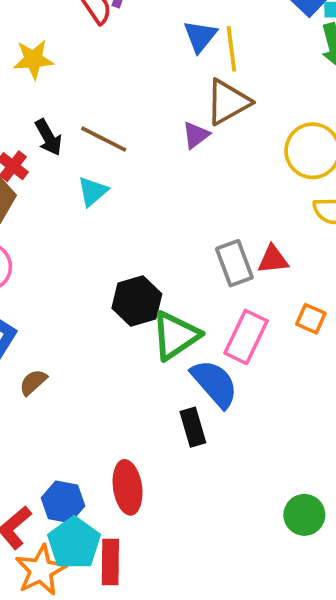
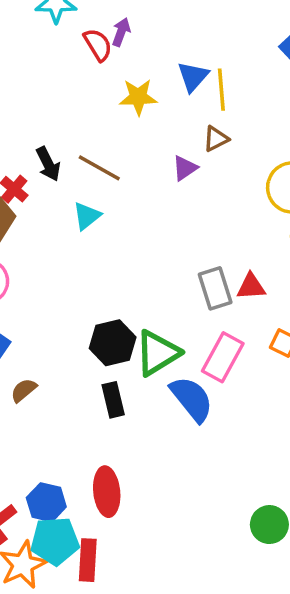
yellow star: (33, 59) -> (138, 97), moved
brown triangle: (228, 102) -> (216, 139), size x0.6
black hexagon: (137, 301) -> (113, 343), moved
black rectangle: (193, 427) -> (113, 400), moved
cyan pentagon: (74, 543) -> (55, 541), turned 30

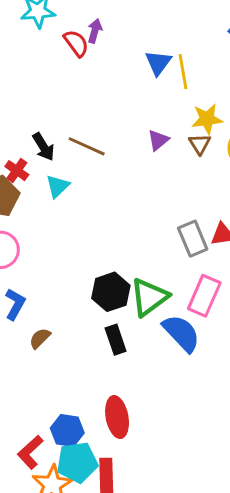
yellow star: (138, 97) -> (207, 119), moved
brown triangle: (216, 139) -> (200, 144), moved, turned -30
cyan triangle: (87, 216) -> (58, 186), moved

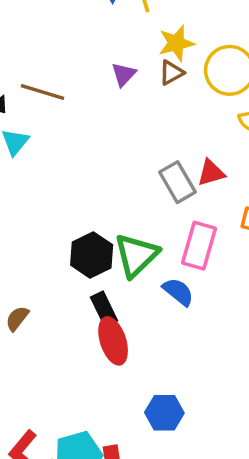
brown triangle: (200, 144) -> (172, 73), turned 40
blue semicircle: (181, 333) -> (178, 292), size x0.7
red ellipse: (117, 417) -> (113, 341), moved
blue hexagon: (67, 431) -> (164, 413), moved

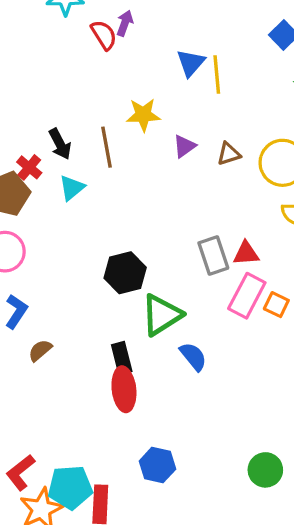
yellow star: (176, 43) -> (143, 115), moved
brown line: (43, 92) -> (106, 147), turned 51
pink rectangle: (199, 246) -> (247, 296), moved
black hexagon: (92, 255) -> (125, 273), moved

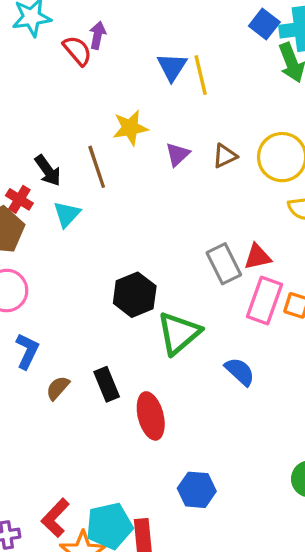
blue semicircle: (193, 356) -> (240, 372), moved
black rectangle: (122, 358) -> (107, 384), moved

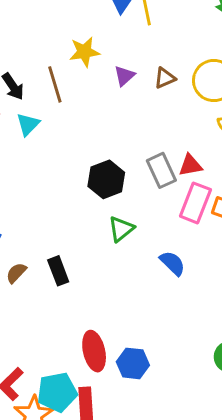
black hexagon: (135, 295) -> (106, 179), moved
green triangle: (179, 333) -> (121, 229), size x0.7
red ellipse: (151, 416) -> (94, 351), moved

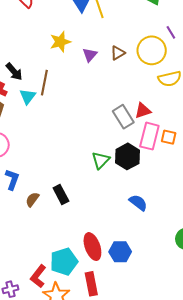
brown line: (55, 84) -> (44, 83), moved, turned 35
black hexagon: (106, 179) -> (127, 156), moved
blue semicircle: (172, 263) -> (138, 203), moved
cyan pentagon: (57, 392) -> (64, 262), moved

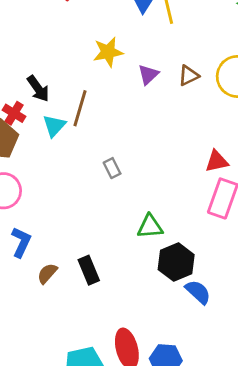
gray rectangle: (123, 117) -> (112, 168), moved, size x0.6
black hexagon: (127, 156) -> (176, 262), moved
green triangle: (101, 160) -> (150, 226), turned 36

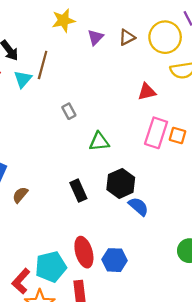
red triangle: (217, 161) -> (147, 92), moved
green triangle: (150, 226) -> (99, 142), moved
black rectangle: (89, 270) -> (78, 191), moved

